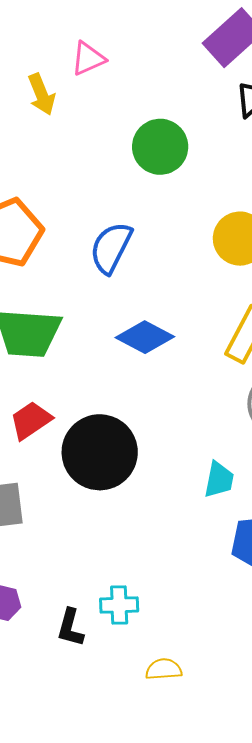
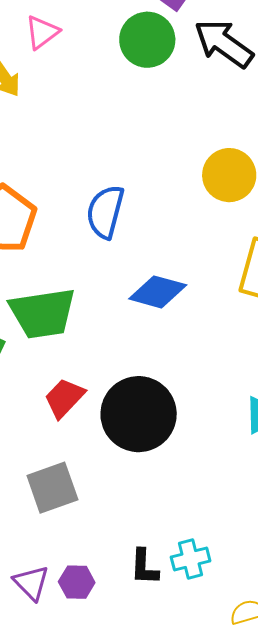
green circle: (160, 147) -> (147, 40), moved
black L-shape: (70, 628) -> (144, 567), moved

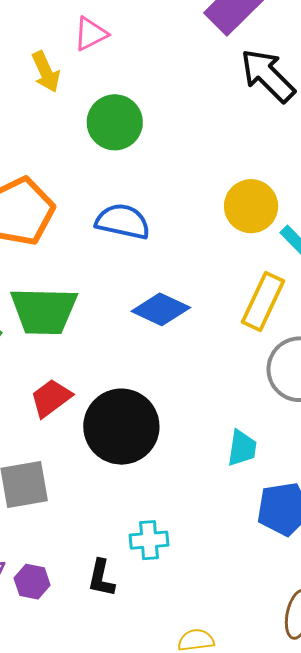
green circle: (147, 40) -> (115, 122), moved
blue semicircle: (105, 212) -> (123, 222), turned 78
cyan cross: (191, 559) -> (149, 540), moved

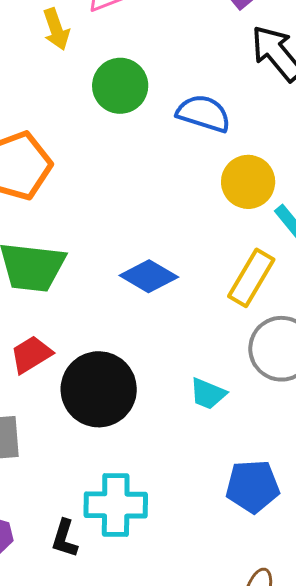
blue semicircle: (123, 222) -> (204, 113), moved
cyan trapezoid: (242, 448) -> (208, 394), moved, turned 99
cyan cross: (149, 540) -> (116, 505), size x1.6

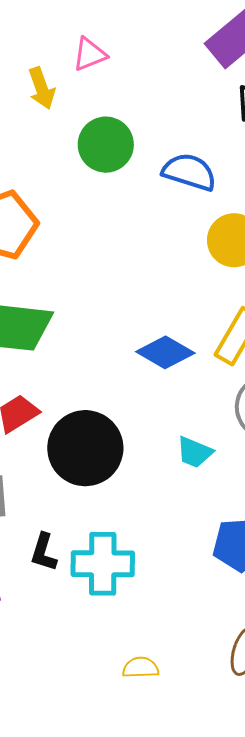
blue diamond: (149, 276) -> (165, 352), moved
black L-shape: (65, 538) -> (44, 552), moved

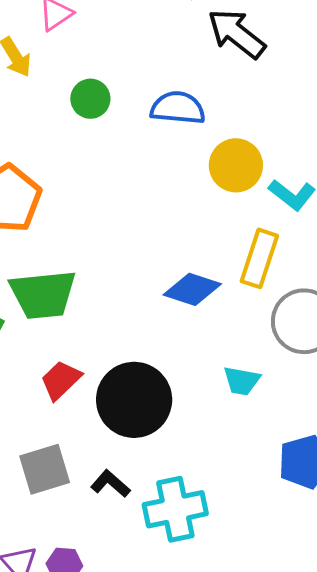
green circle: (106, 145) -> (90, 99), size x0.7
black L-shape: (44, 552) -> (110, 484), moved, turned 126

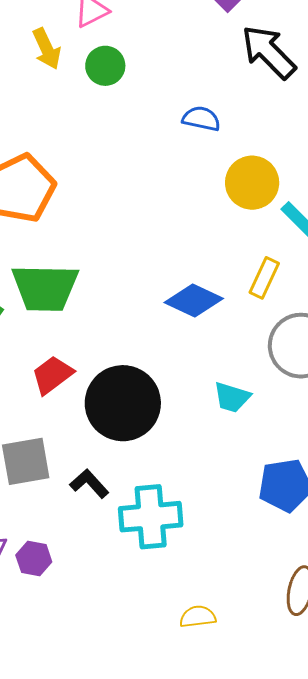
green circle: (90, 99) -> (105, 66), moved
blue semicircle: (178, 108) -> (201, 119), size x0.7
yellow rectangle: (259, 258) -> (264, 278), size x0.7

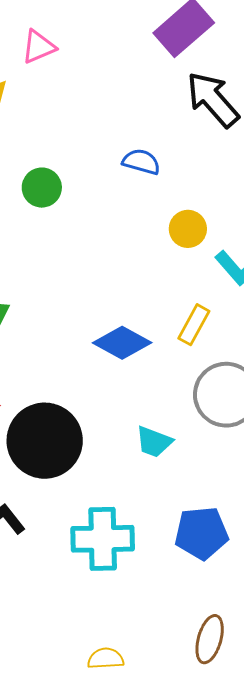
green circle: (105, 66) -> (42, 188), moved
yellow circle: (252, 183) -> (188, 229), size x0.7
cyan cross: (151, 517) -> (103, 539), moved

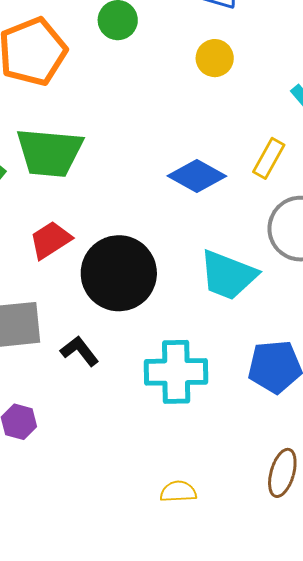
yellow circle: (188, 229) -> (215, 58), moved
cyan trapezoid: (154, 442) -> (228, 275), size x1.6

